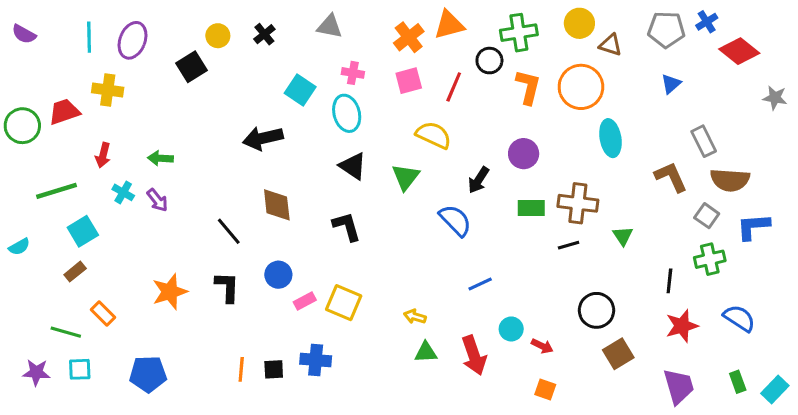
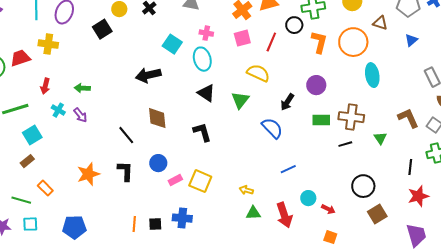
brown triangle: (610, 45) -> (380, 23), moved
brown L-shape: (671, 177) -> (408, 118), moved

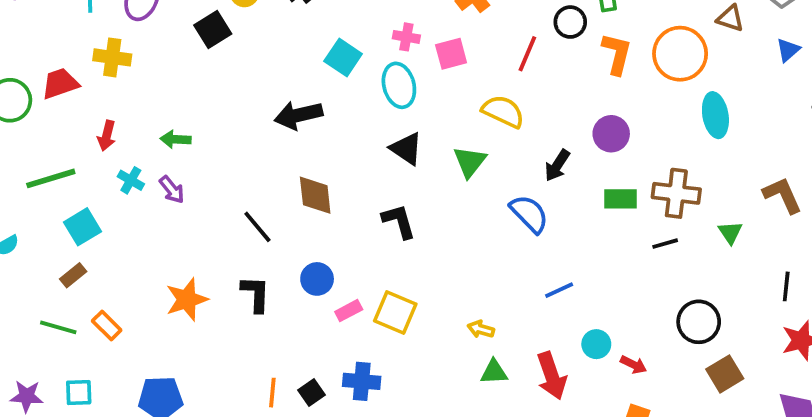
pink square: (242, 38) -> (451, 54), moved
green line: (21, 200) -> (58, 327), moved
black square: (155, 224) -> (311, 393), turned -32

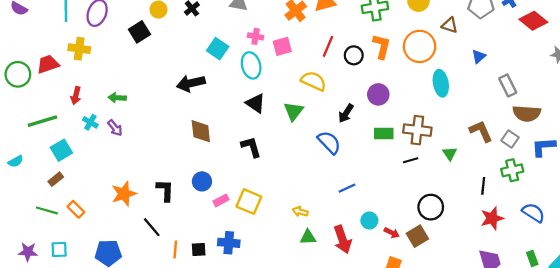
black circle: (570, 22) -> (354, 55), moved
blue triangle: (788, 50) -> (479, 56), moved
black line: (257, 227) -> (152, 227), moved
brown square: (725, 374) -> (417, 236), moved
black square: (311, 393) -> (199, 250), turned 32

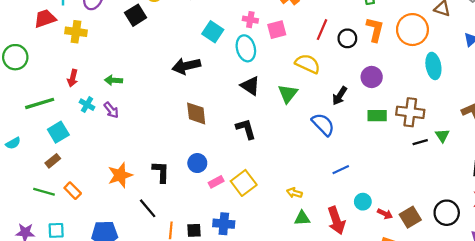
red trapezoid: (48, 64) -> (45, 19), moved
black line: (411, 160) -> (420, 142), moved
yellow square: (249, 202) -> (244, 183), turned 30
black circle: (431, 207) -> (447, 213), moved

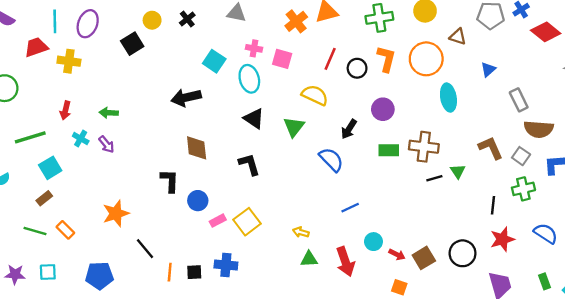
pink square: (277, 30) -> (282, 59), turned 30
black L-shape: (161, 172) -> (170, 181), moved

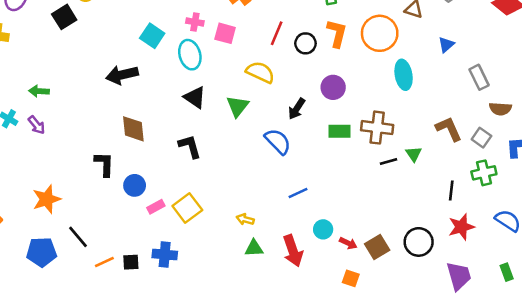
brown semicircle: (539, 129) -> (500, 109), size x0.7
orange line: (170, 272) -> (104, 262), turned 60
blue pentagon: (99, 276) -> (42, 252), moved

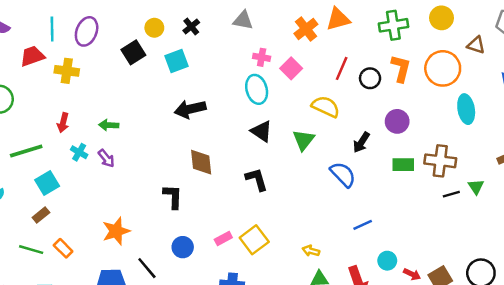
pink square: (225, 33) -> (291, 68), turned 30
cyan square: (152, 36) -> (177, 61), moved, turned 35
blue circle: (135, 185) -> (183, 247), moved

